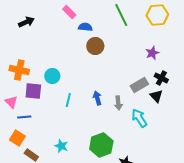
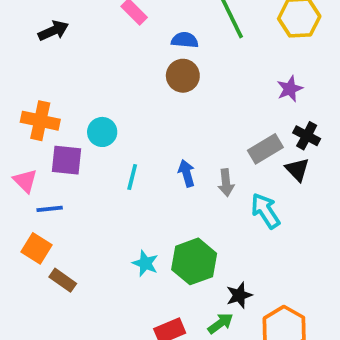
blue semicircle: (85, 27) -> (185, 40), moved
cyan star: (61, 146) -> (145, 263), moved

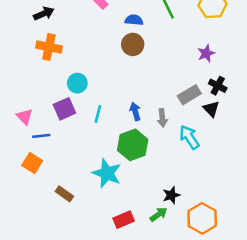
orange cross: (40, 121) -> (49, 47), moved
purple square: (67, 160) -> (64, 109), moved, turned -30
green hexagon: (194, 261) -> (133, 145), moved
cyan star: (145, 263) -> (107, 173), size x1.6
brown rectangle: (63, 280) -> (64, 194), moved

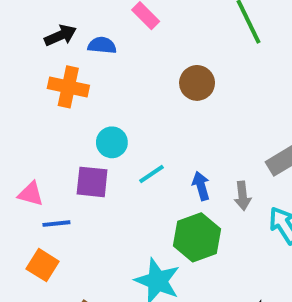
blue semicircle: (134, 20) -> (102, 45), moved
purple square: (64, 109) -> (92, 182), turned 30
cyan line: (98, 114) -> (151, 174), moved, turned 42
pink triangle: (24, 117) -> (31, 194), turned -30

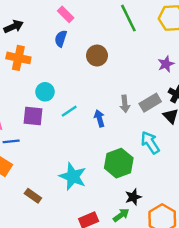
blue semicircle: (102, 45) -> (61, 39), moved, turned -77
gray arrow: (243, 196) -> (125, 104), moved
green hexagon: (197, 237) -> (119, 163), moved

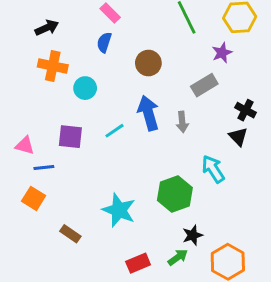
purple star: (166, 64) -> (222, 53), moved
cyan circle: (45, 92) -> (85, 88), moved
gray rectangle: (150, 103) -> (204, 85), moved
blue arrow: (99, 118) -> (148, 113), moved, size x1.6

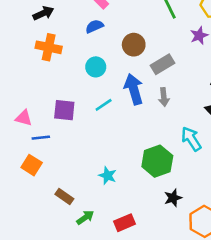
blue semicircle: (104, 42) -> (94, 26), turned 48
gray rectangle: (204, 85) -> (162, 64), moved
cyan circle: (85, 88) -> (96, 67), moved
cyan star: (119, 210) -> (108, 176), size x0.6
green arrow: (178, 257) -> (85, 217), moved

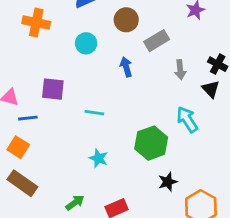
blue arrow: (134, 89) -> (126, 67), size x0.6
gray arrow: (164, 97) -> (180, 70), moved
cyan line: (104, 105) -> (94, 113), moved, turned 42
brown rectangle: (64, 197) -> (22, 183), moved, size x1.5

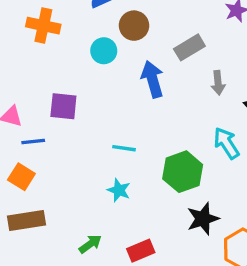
brown circle: (126, 20) -> (134, 26), moved
blue arrow: (126, 67) -> (152, 79), size x1.5
cyan line: (94, 113) -> (124, 148), moved
black star: (168, 182) -> (203, 219), size x1.4
brown rectangle: (22, 183) -> (26, 220), turned -44

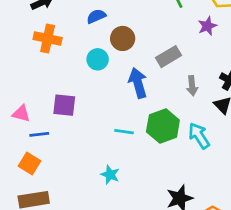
cyan line: (124, 148) -> (124, 132), moved
green hexagon: (183, 172) -> (163, 126), moved

